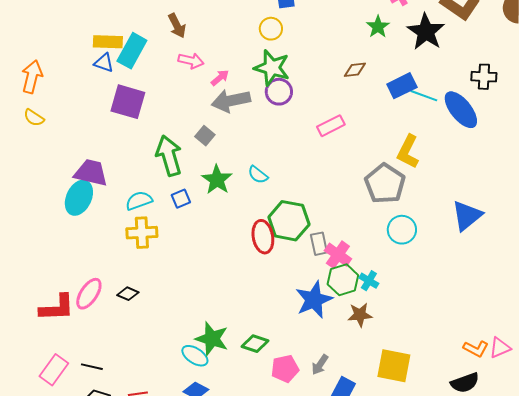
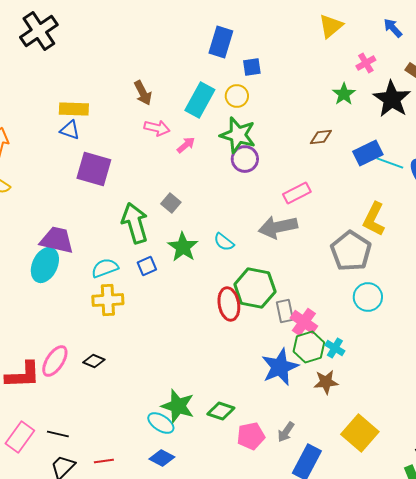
cyan rectangle: (132, 51) -> (200, 100), moved
gray arrow: (231, 101) -> (278, 227), moved
yellow square: (394, 366) -> (360, 433), turned 30

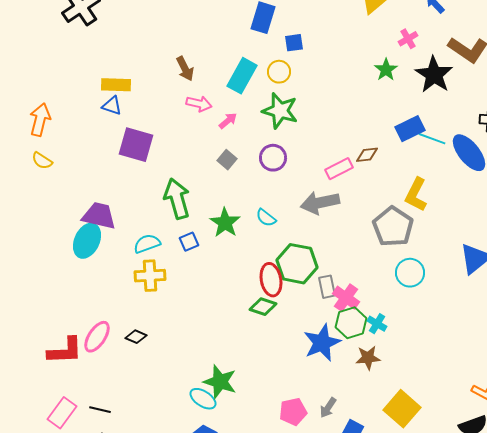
brown diamond: (321, 137) -> (367, 155), moved
purple circle: (245, 159) -> (273, 158), moved
gray square: (171, 203) -> (227, 160), moved
green diamond: (221, 411) -> (263, 307), moved

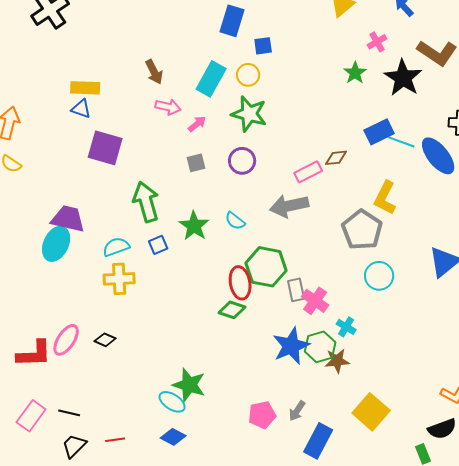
gray square: (227, 160) -> (196, 163), turned 36
green hexagon: (351, 323) -> (320, 347), moved

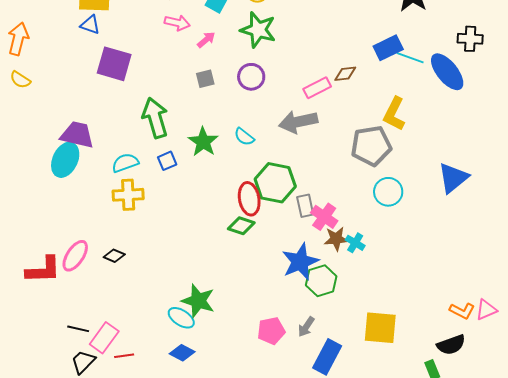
gray pentagon: (362, 230) -> (371, 146), turned 30
green hexagon: (320, 347) -> (321, 281), moved
brown star: (337, 361) -> (336, 239), moved
yellow square: (371, 412) -> (380, 328), turned -36
pink rectangle: (31, 416) -> (104, 338), moved

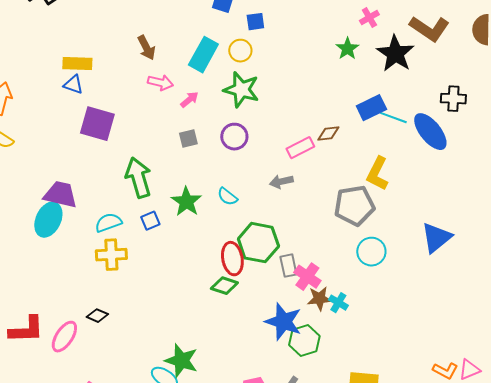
gray arrow: (298, 122) -> (281, 182), size x0.6
pink ellipse: (75, 256) -> (64, 337), moved
blue star: (300, 262) -> (283, 322), turned -30

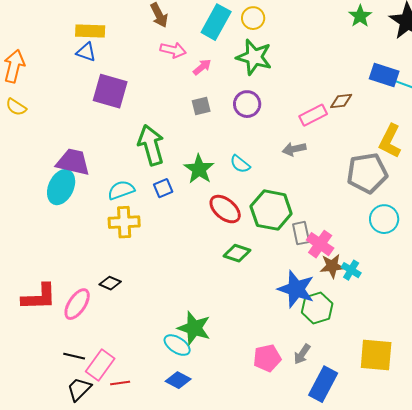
blue rectangle: (371, 108) -> (384, 75), turned 44
red ellipse: (232, 259) -> (225, 209), moved, turned -40

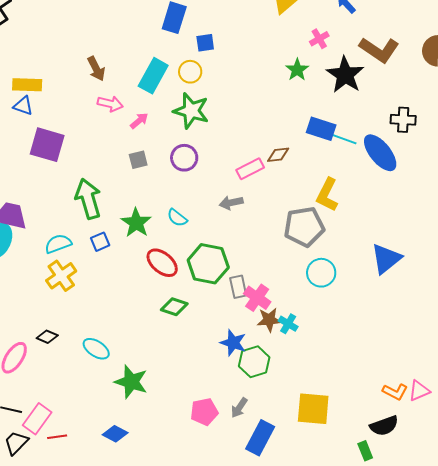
yellow cross: (124, 222) -> (61, 276), turned -32
blue star: (296, 289) -> (233, 343), size x0.7
cyan ellipse: (177, 345) -> (96, 349), moved

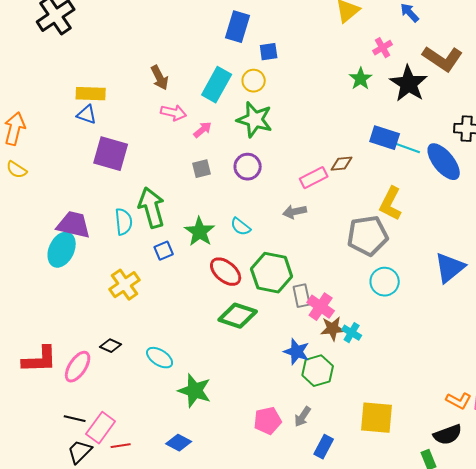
cyan semicircle: (58, 244) -> (124, 222), moved, turned 104
green diamond: (174, 307) -> (238, 316), size x1.4
blue rectangle: (260, 438) -> (324, 447), size x0.7

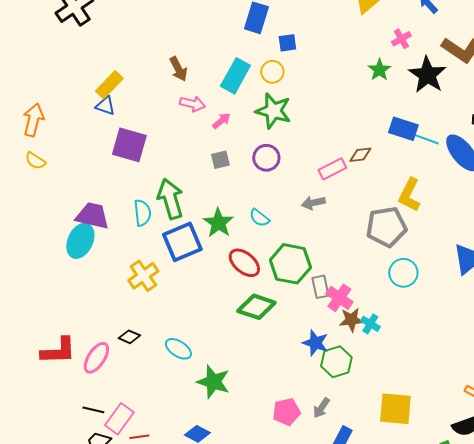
yellow rectangle: (91, 94) -> (109, 85), turned -48
blue square: (164, 251) -> (182, 242), size x2.0

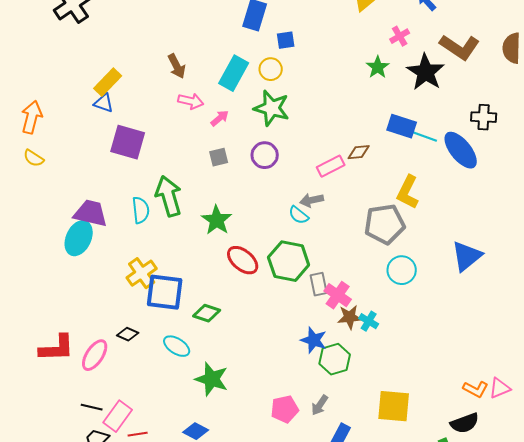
cyan semicircle: (259, 218) -> (299, 215), moved
blue square: (182, 242) -> (165, 292), moved, turned 30
green diamond: (256, 307) -> (207, 313), moved, size x0.7

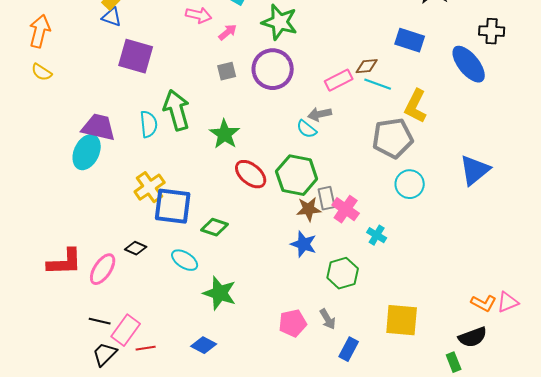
cyan line: (424, 136) -> (378, 84), moved
purple circle: (265, 155) -> (273, 69), size x1.5
brown star: (350, 317) -> (309, 209), moved
blue star: (314, 340) -> (304, 244), moved
gray arrow: (320, 405) -> (328, 319), turned -65

